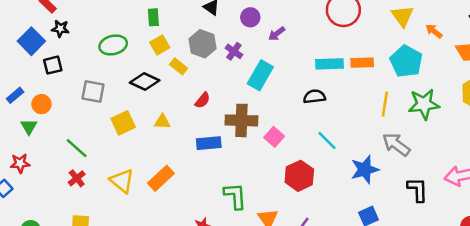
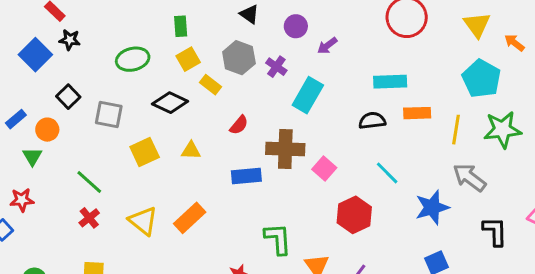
orange rectangle: (362, 63) -> (417, 113), moved
black square: (53, 65) -> (68, 97), moved, turned -30

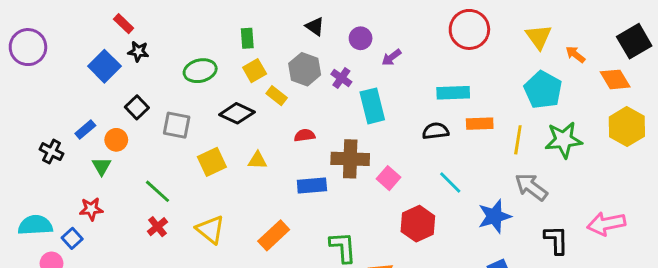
cyan rectangle: (308, 95) -> (372, 106), turned -44
red semicircle: (239, 125) -> (305, 135), turned -138
orange rectangle: (190, 218) -> (274, 235), moved

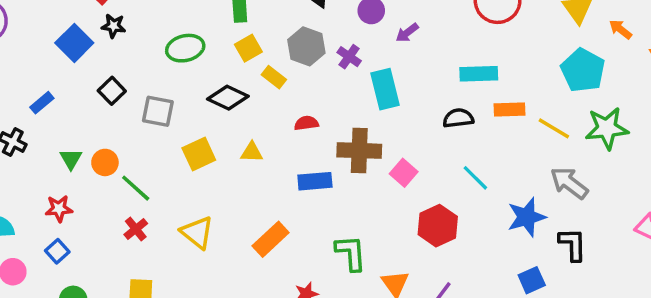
blue rectangle: (85, 129) -> (42, 103), moved
orange circle: (116, 140) -> (105, 162), moved
yellow line: (518, 140) -> (554, 128), turned -68
blue square: (72, 238) -> (57, 251), moved
black L-shape: (556, 240) -> (573, 244), moved

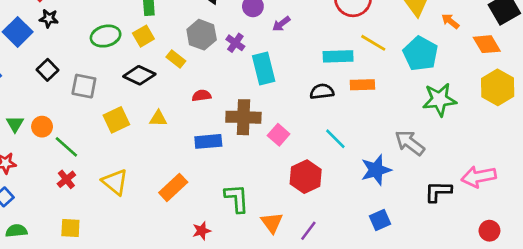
yellow square: (248, 48) -> (143, 36), moved
yellow line: (554, 128) -> (373, 43), moved
black L-shape: (573, 244) -> (438, 192), moved, turned -88

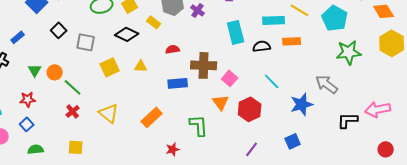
cyan rectangle: (264, 68) -> (236, 32), moved
blue square: (380, 220) -> (293, 141), moved
orange triangle: (272, 223) -> (221, 102), moved

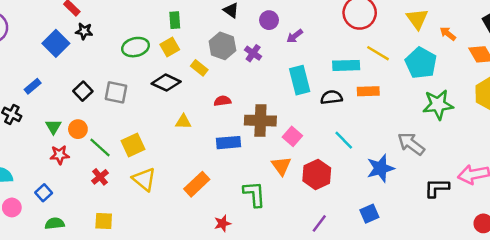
black square: (59, 30) -> (83, 91), moved
yellow square: (110, 67) -> (133, 145), moved
red star: (28, 99) -> (60, 155), moved

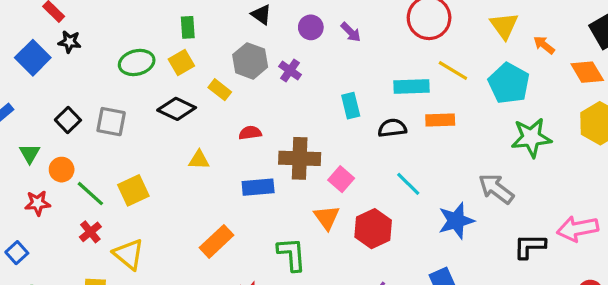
purple arrow: (295, 36) -> (351, 32), moved, turned -98
cyan rectangle: (300, 80) -> (351, 106), size x0.7
green triangle: (53, 127) -> (30, 154), moved
yellow triangle: (144, 179) -> (129, 254), moved

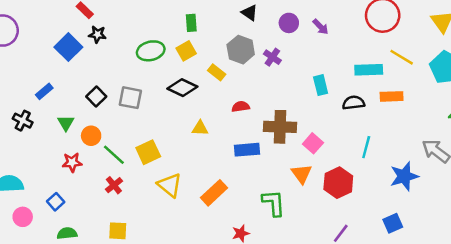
cyan line: (408, 184) -> (366, 147), turned 60
yellow triangle: (129, 254) -> (170, 185), moved

